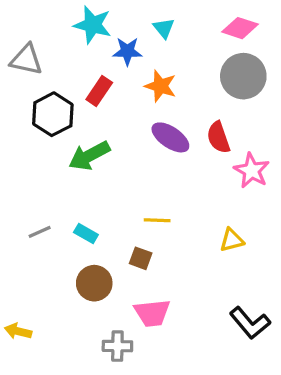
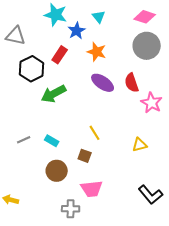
blue star: (127, 51) -> (77, 31), turned -30
yellow line: (157, 220) -> (95, 133), turned 56

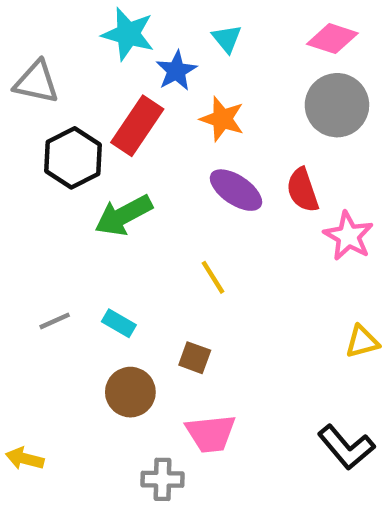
red rectangle: (60, 55) -> (137, 126), size x1.4
yellow line: (95, 133) -> (213, 277), moved
yellow triangle: (140, 145) -> (362, 342), moved

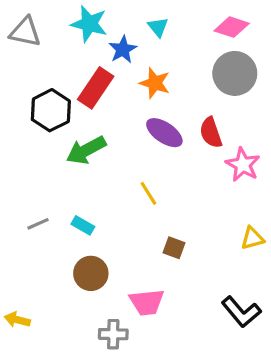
gray triangle: (36, 82) -> (25, 32), moved
brown square: (195, 358) -> (174, 248), moved

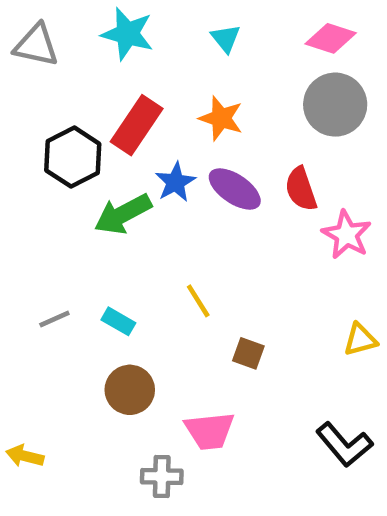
blue star: (123, 49) -> (175, 182), moved
yellow line: (148, 193) -> (198, 301), moved

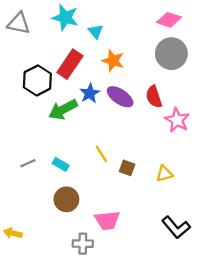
cyan triangle: (226, 38) -> (96, 31), moved
yellow triangle: (360, 340) -> (164, 174), moved
brown square: (248, 353) -> (127, 168), moved

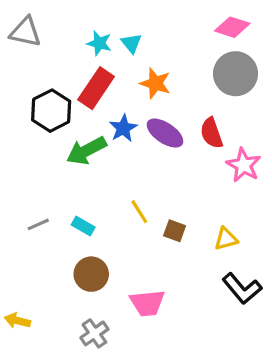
cyan star: (65, 17) -> (99, 43), moved, size x0.7
black L-shape: (176, 227) -> (242, 289), moved
gray cross: (83, 244) -> (94, 333), moved, turned -36

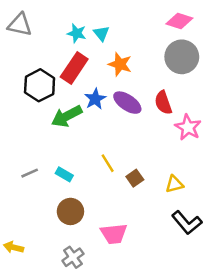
brown square: (175, 231) -> (135, 178), turned 35

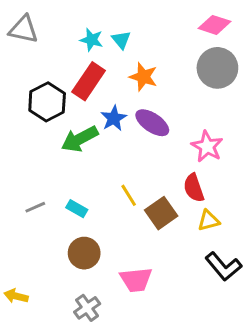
red semicircle: (163, 103) -> (194, 188), moved
pink star: (188, 127) -> (207, 146), moved
brown square: (135, 178) -> (161, 213), size x1.5

